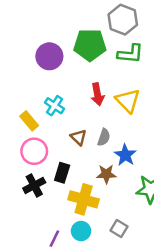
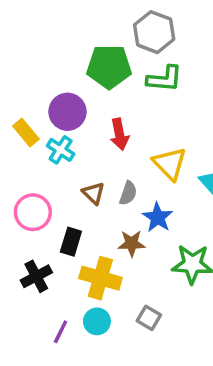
purple circle: (49, 56) -> (67, 112), moved
yellow triangle: (128, 101) -> (170, 164), moved
yellow rectangle: (29, 121) -> (26, 133), moved
black cross: (34, 185) -> (36, 276), moved

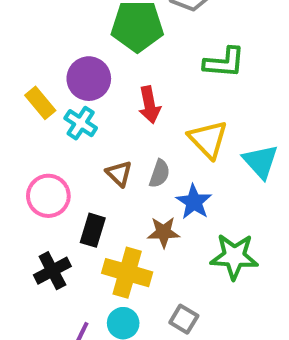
green L-shape: (165, 79) -> (224, 62), moved

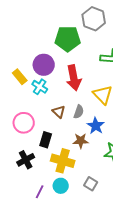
red arrow: (149, 105) -> (74, 78), size x1.4

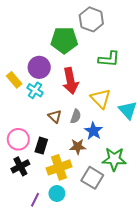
pink circle: (24, 123) -> (18, 139), moved
yellow cross: (63, 161) -> (59, 167), turned -35
gray square: (91, 184) -> (92, 178), moved, size x1.5

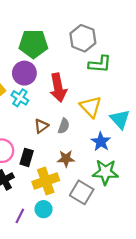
gray hexagon: (91, 19) -> (83, 38), moved
green pentagon: (64, 40) -> (33, 44), moved
brown triangle: (55, 116) -> (41, 126), turned 40
blue star: (93, 131) -> (101, 142), moved

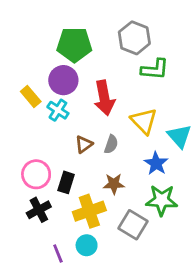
purple line: (20, 216) -> (58, 253), turned -48

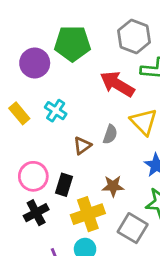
purple circle: (63, 80) -> (35, 63), moved
yellow rectangle: (31, 97) -> (19, 113), moved
red arrow: (104, 98) -> (117, 84), moved, turned 132
gray semicircle: (111, 144) -> (110, 134), moved

